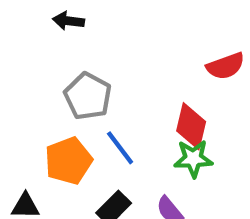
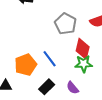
gray pentagon: (88, 96) -> (66, 24), moved

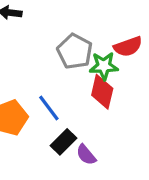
green star: (84, 64) -> (104, 66), moved
black rectangle: (47, 87) -> (63, 142), moved

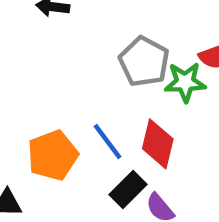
red diamond: (102, 92) -> (158, 144), moved

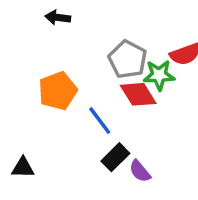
red diamond: (158, 144) -> (138, 94), moved, turned -45
orange pentagon: (53, 155) -> (58, 91), moved

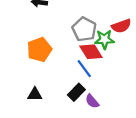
blue line: (100, 121) -> (84, 69), moved
black triangle: (23, 168) -> (35, 94), moved

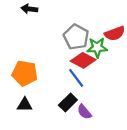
orange pentagon: (39, 50) -> (25, 73), moved, turned 30
red diamond: (91, 52) -> (83, 60), turned -30

